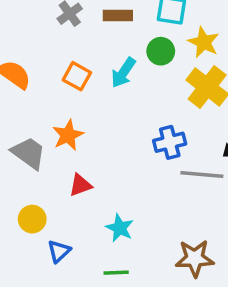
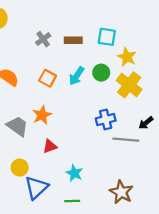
green circle: (161, 51) -> (101, 73), moved
blue triangle: (59, 251) -> (36, 188), size x1.6
brown star: (195, 258) -> (121, 192), turned 30

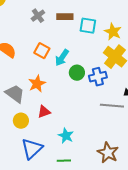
cyan square: (107, 37) -> (88, 26), moved
green circle: (101, 73) -> (77, 73), moved
cyan arrow: (77, 76) -> (62, 58), moved
blue cross: (106, 120) -> (98, 77), moved
yellow circle: (20, 168) -> (21, 121), moved

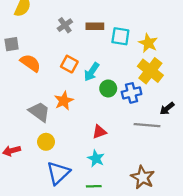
red triangle: (44, 112) -> (99, 132), moved

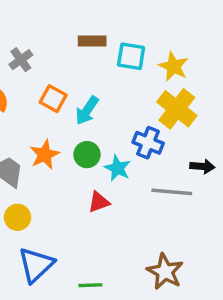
gray cross: (65, 25) -> (21, 60), moved
green circle: (108, 88) -> (87, 155), moved
blue cross: (132, 93) -> (148, 143), turned 36
black arrow: (167, 108) -> (202, 166), turned -136
cyan star: (96, 158) -> (118, 168), moved

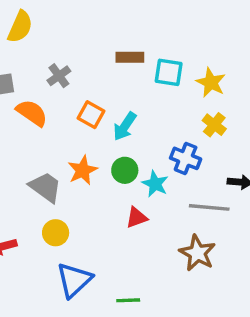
yellow cross: (177, 109) -> (214, 125), size x0.6
brown star: (165, 272) -> (197, 253), moved

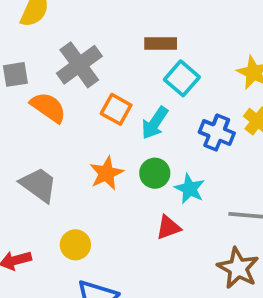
cyan square: (169, 72) -> (182, 78), moved, turned 32
gray cross: (59, 76) -> (79, 65), size x1.6
blue cross: (186, 158) -> (217, 133), moved
gray trapezoid: (45, 187) -> (39, 185), moved

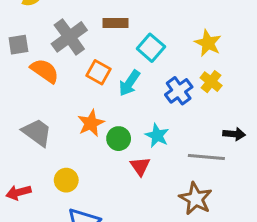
brown rectangle: (161, 43) -> (116, 23), moved
blue cross: (217, 133) -> (179, 91), turned 32
green circle: (155, 173) -> (119, 139), moved
red triangle: (168, 227) -> (140, 166), turned -45

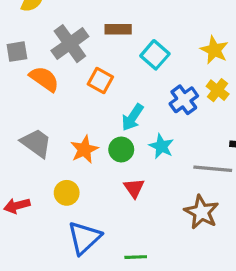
cyan arrow: (129, 83) -> (132, 117), moved
orange star: (91, 123) -> (84, 149), moved
red triangle: (140, 166) -> (134, 188), moved

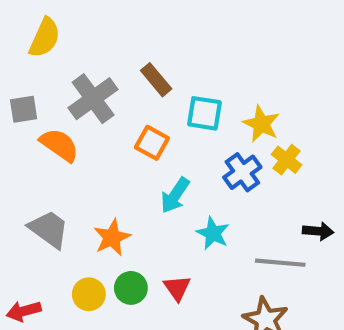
brown rectangle: (118, 29) -> (156, 80), turned 50
yellow star: (214, 50) -> (261, 124), moved
cyan square: (155, 55) -> (204, 113), turned -32
orange square: (100, 80) -> (152, 143), moved
green circle: (121, 149) -> (131, 288), moved

